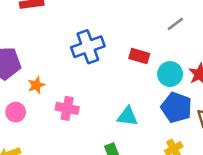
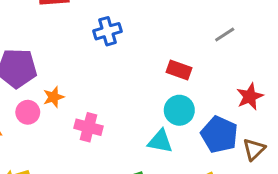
blue cross: (88, 47) -> (107, 31), moved, size x0.7
cyan circle: (170, 74) -> (179, 110), moved
pink circle: (16, 112) -> (28, 112), moved

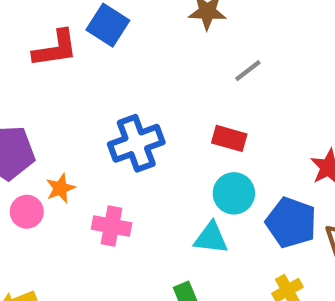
blue cross: (107, 31) -> (136, 143), moved, size x1.4
gray line: (225, 35) -> (248, 71), moved

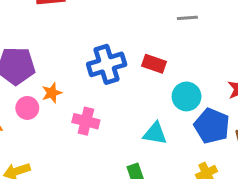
gray line: (248, 71) -> (187, 18), turned 30
red rectangle: (229, 138) -> (154, 64), moved
cyan circle: (234, 193) -> (187, 96), moved

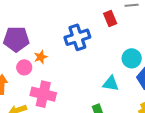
red rectangle: (154, 64) -> (110, 19), moved, turned 49
pink cross: (86, 121) -> (43, 94), moved, size x1.4

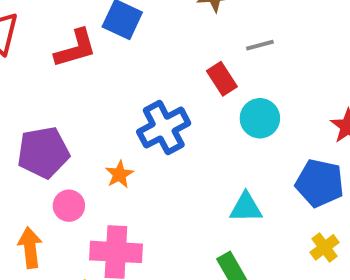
orange star: (41, 57) -> (119, 174), moved
cyan circle: (132, 58) -> (260, 118), moved

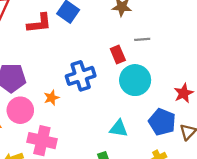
cyan circle: (260, 118) -> (135, 80), size x1.4
pink circle: (69, 206) -> (20, 110), size x1.5

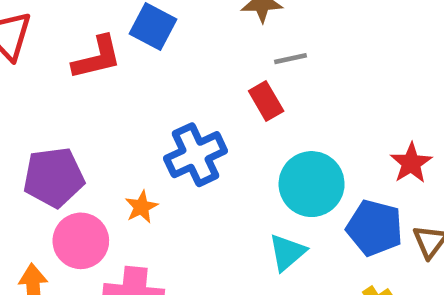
gray line: (142, 39) -> (290, 59), moved
cyan circle: (135, 80) -> (312, 184), moved
cyan triangle: (119, 128) -> (287, 252), turned -42

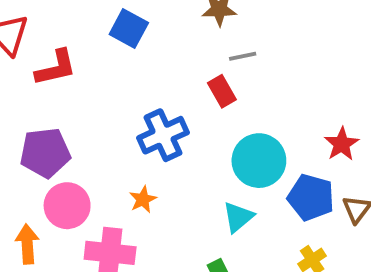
red L-shape: (97, 58) -> (56, 68), moved
orange star: (141, 207) -> (143, 199), moved

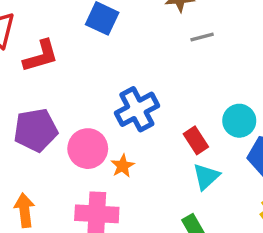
red rectangle: (222, 91) -> (196, 140), moved
cyan circle: (259, 161) -> (239, 121), moved, size x0.7
pink circle: (67, 206) -> (88, 149), moved

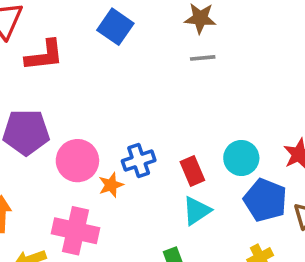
gray line: (202, 37) -> (203, 58), moved
blue cross: (137, 109) -> (139, 161), moved, size x0.7

